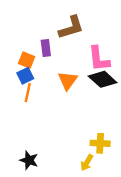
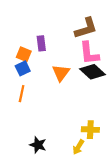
brown L-shape: (71, 28) -> (86, 28), moved
orange line: (28, 93) -> (22, 94), moved
black star: (29, 160) -> (38, 145), moved

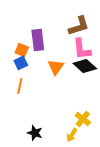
purple rectangle: (41, 43) -> (38, 40), size x1.5
yellow cross: (90, 130) -> (83, 119), turned 35

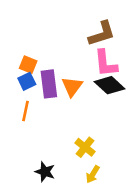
purple rectangle: (38, 40) -> (49, 84), moved
yellow cross: (83, 119) -> (85, 147), moved

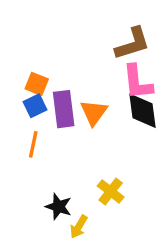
black diamond: (109, 85) -> (143, 111), turned 40
black star: (45, 172) -> (59, 207), moved
yellow arrow: (93, 174) -> (79, 227), moved

